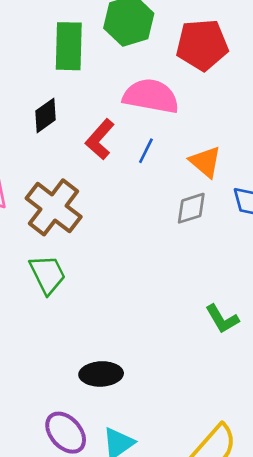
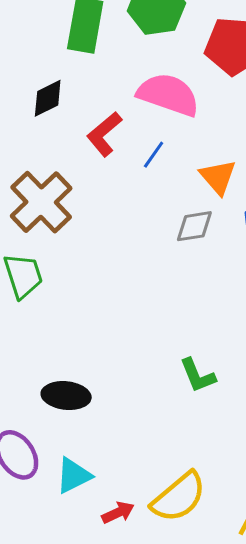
green L-shape: (222, 319) -> (198, 375), moved

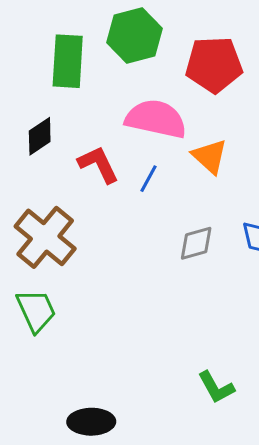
red L-shape: (104, 134) -> (98, 164), turned 111
orange triangle: (218, 177) -> (210, 156), moved

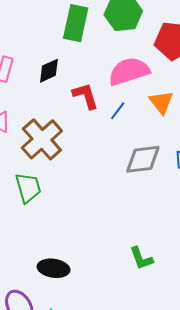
pink semicircle: (156, 119) -> (129, 71), turned -39
gray diamond: (196, 243) -> (143, 159), size x1.4

